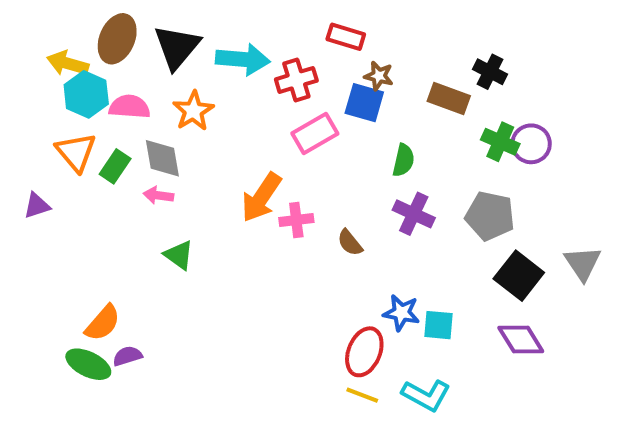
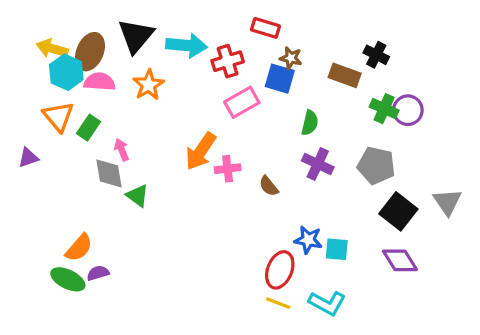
brown ellipse: (117, 39) -> (90, 52), moved
gray diamond: (162, 158) -> (109, 173), moved
pink arrow: (158, 195) -> (122, 150), turned 60

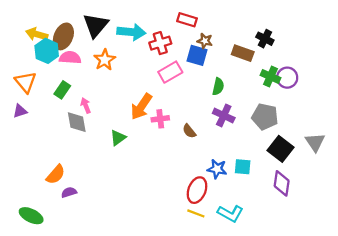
orange triangle: (58, 116) -> (26, 82), moved
green triangle: (137, 196) -> (118, 138), moved, turned 48
cyan square: (337, 249) -> (243, 167), moved
purple diamond: (400, 260) -> (282, 183), turned 40
green ellipse: (68, 279) -> (31, 216), moved

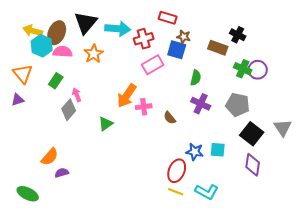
gray diamond: (77, 122) -> (69, 110), turned 50

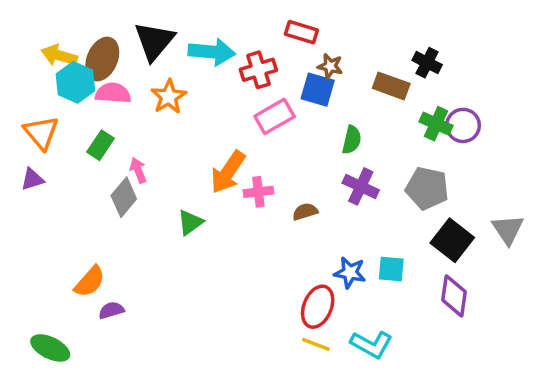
brown semicircle: (170, 118) -> (305, 212), turned 112

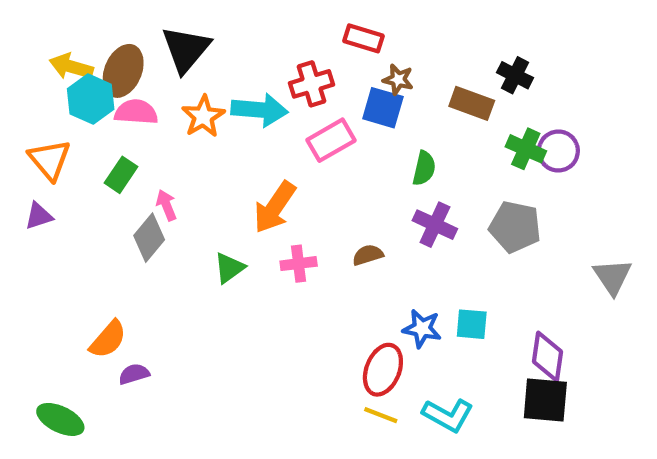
cyan arrow: (212, 52) -> (260, 110), moved
pink cross: (258, 192) -> (299, 264), moved
black square: (452, 240) -> (545, 400), moved, turned -33

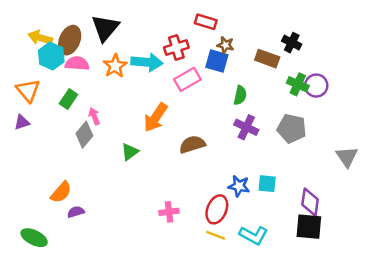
brown semicircle: (368, 255) -> (192, 144), moved, size x1.5
pink cross: (299, 264) -> (169, 212), moved

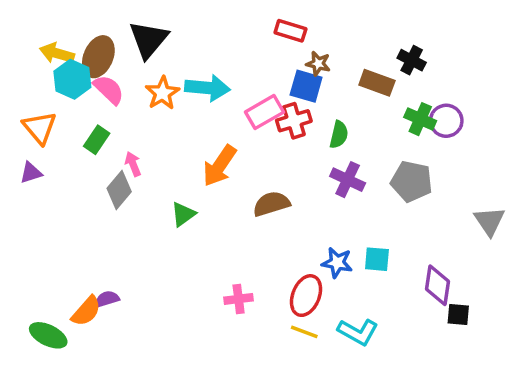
red cross: (176, 47) -> (294, 121), moved
pink semicircle: (77, 63) -> (109, 90), turned 40
orange semicircle: (61, 192) -> (86, 311), moved
black square: (309, 227) -> (458, 315), moved, size x0.6

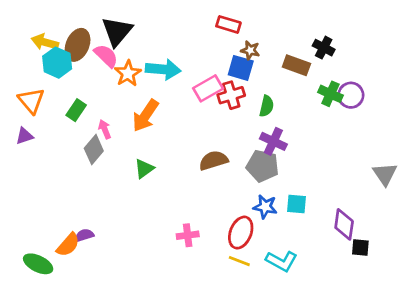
pink semicircle: (109, 90) -> (106, 56), moved
orange arrow: (219, 166) -> (146, 116), moved
gray pentagon: (412, 181) -> (262, 166), moved

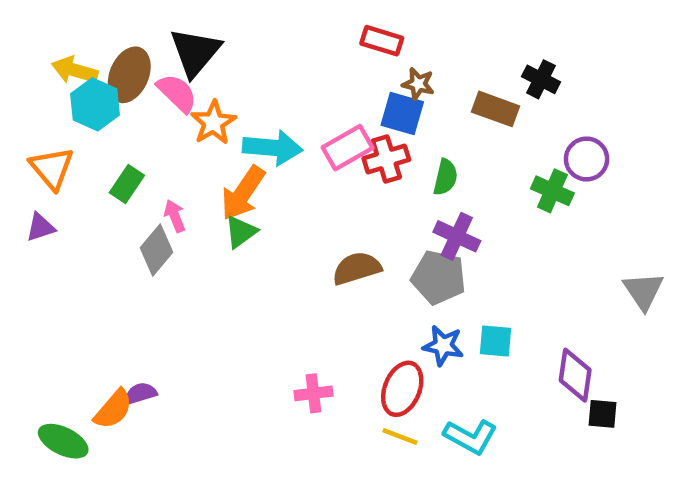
cyan arrow: (163, 69) -> (273, 148), moved
green cross: (330, 94) -> (552, 191), moved
green triangle: (144, 169) -> (241, 232), moved

